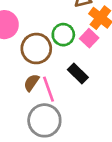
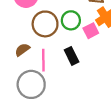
brown semicircle: (31, 83) -> (22, 50), moved

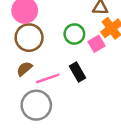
brown circle: (45, 24) -> (29, 38), moved
pink line: (43, 60) -> (48, 78), turned 75

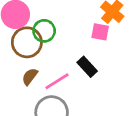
green circle: (74, 34) -> (44, 31), moved
pink square: (96, 44) -> (100, 32), turned -35

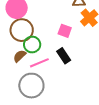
green circle: (44, 31) -> (32, 45), moved
pink square: (100, 32) -> (65, 31), moved

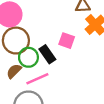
black rectangle: (64, 56) -> (47, 54), moved

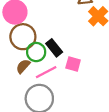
pink square: (67, 41) -> (73, 64), moved

